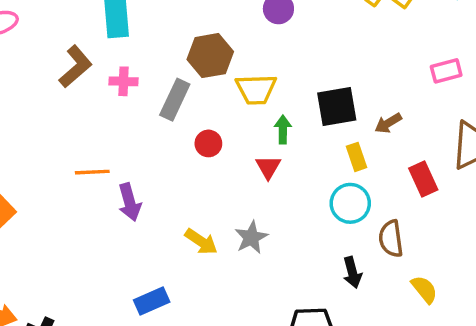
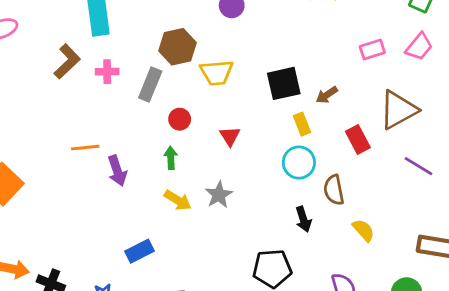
green arrow: (283, 130) -> (171, 158), moved

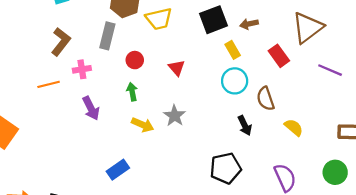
brown L-shape: (67, 61) -> (61, 42), moved
pink cross: (107, 72) -> (82, 69), moved
brown arrow: (327, 95) -> (249, 24), turned 30
orange line: (85, 148) -> (49, 84), moved

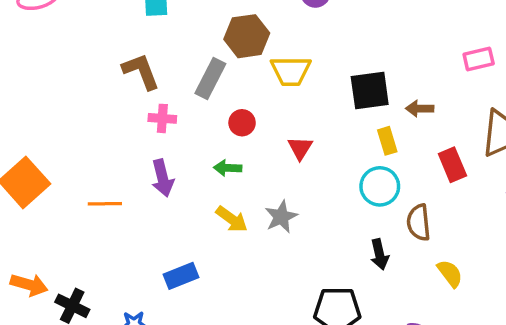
brown L-shape: (61, 42) -> (141, 71), turned -72
orange line: (49, 84) -> (105, 204), moved
green arrow: (132, 92) -> (228, 168), turned -90

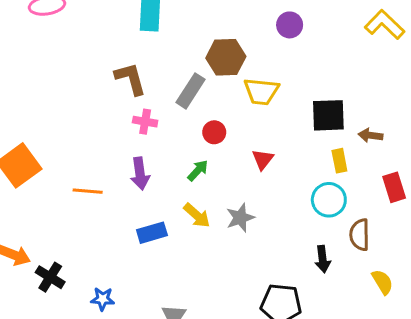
green arrow: (228, 168) -> (198, 170), turned 125
blue rectangle: (181, 276) -> (152, 233), moved

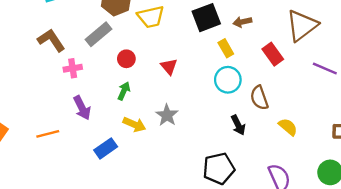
gray rectangle: (190, 91) -> (98, 34), turned 36

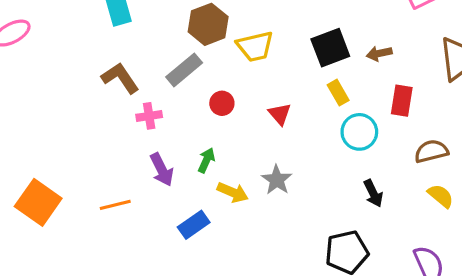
yellow rectangle: (226, 48) -> (338, 93), moved
red rectangle: (273, 54) -> (402, 101), moved, turned 45
green arrow: (124, 91) -> (206, 160), moved
brown semicircle: (259, 98) -> (431, 151), moved, turned 95

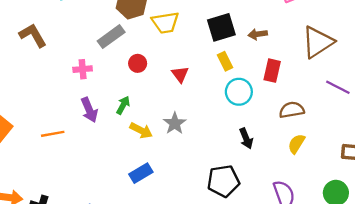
brown L-shape: (120, 78) -> (33, 35), moved
yellow semicircle: (441, 196) -> (296, 144), turned -102
blue rectangle: (194, 225) -> (141, 173), moved

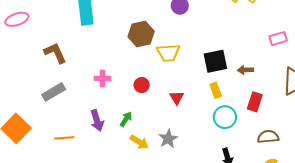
gray rectangle: (111, 37) -> (54, 92), moved
pink cross: (83, 69) -> (103, 78), moved

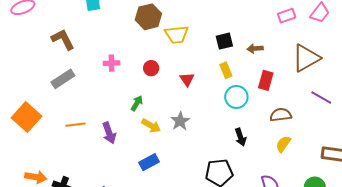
black square: (215, 61) -> (224, 41), size x0.7
purple arrow: (97, 120) -> (109, 133), moved

